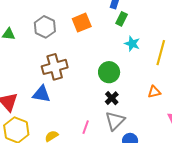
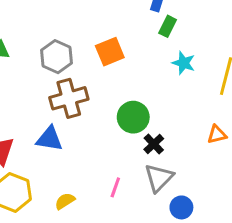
orange square: (82, 23) -> (110, 52), moved
gray hexagon: (45, 27) -> (56, 57), moved
green circle: (109, 72) -> (133, 117), moved

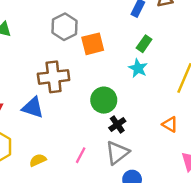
green rectangle: (168, 26) -> (144, 44), moved
gray hexagon: (56, 57) -> (65, 27), moved
cyan star: (184, 63) -> (138, 68), moved
orange triangle: (217, 135) -> (170, 124), turned 35

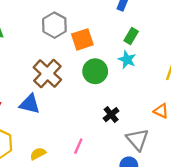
brown cross: (54, 77) -> (47, 74), turned -36
green circle: (104, 100) -> (95, 71), moved
gray triangle: (117, 153) -> (137, 140), moved, turned -30

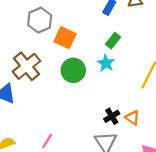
orange square: (82, 39) -> (65, 38), turned 35
black cross: (111, 115) -> (112, 116), moved

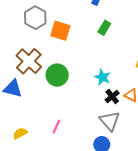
cyan star: (106, 63) -> (102, 77), moved
green circle: (73, 70) -> (57, 75), moved

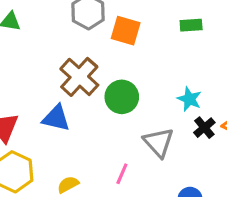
green rectangle: (104, 28) -> (191, 25), turned 56
gray triangle: (110, 121) -> (159, 142), moved

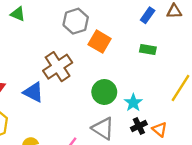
green circle: (122, 97) -> (104, 92), moved
gray triangle: (159, 142) -> (103, 128), turned -30

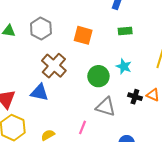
gray hexagon: (76, 21) -> (41, 28), moved
cyan star: (133, 103) -> (124, 66), moved
black cross: (139, 126) -> (135, 97), turned -32

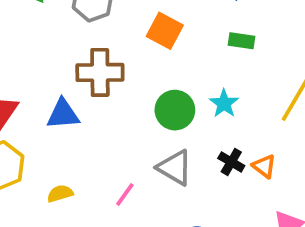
brown cross: (54, 66) -> (100, 72), turned 35
blue triangle: (39, 92) -> (63, 114), turned -30

